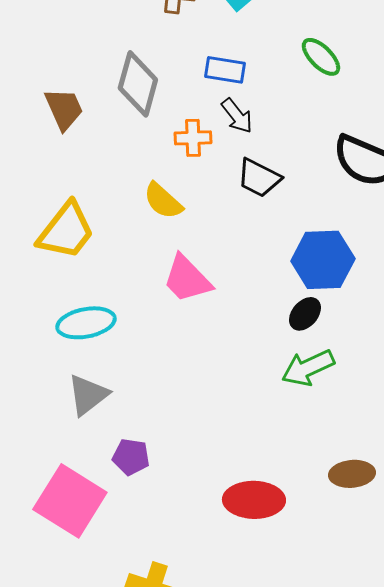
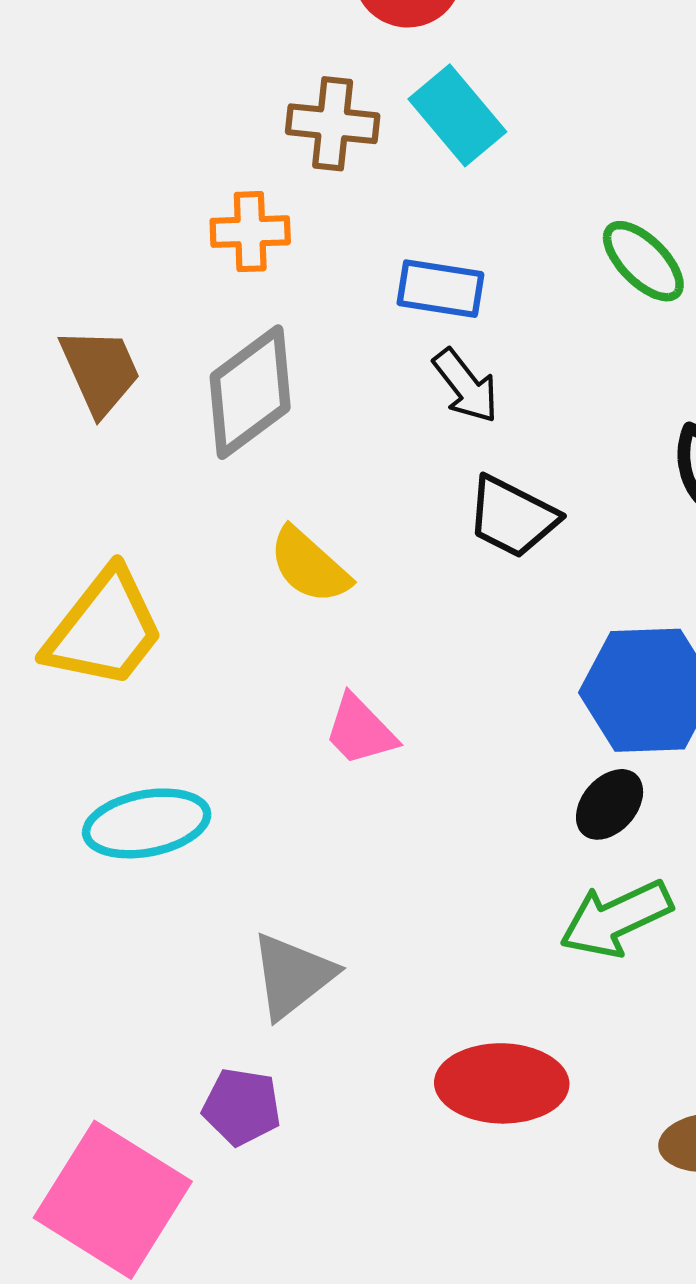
gray diamond: (138, 84) -> (250, 392), moved, turned 38
orange cross: (193, 138) -> (250, 232), moved
pink trapezoid: (187, 279) -> (360, 730), size x0.7
gray triangle: (88, 395) -> (292, 976), moved
red ellipse: (254, 500) -> (502, 1083), moved

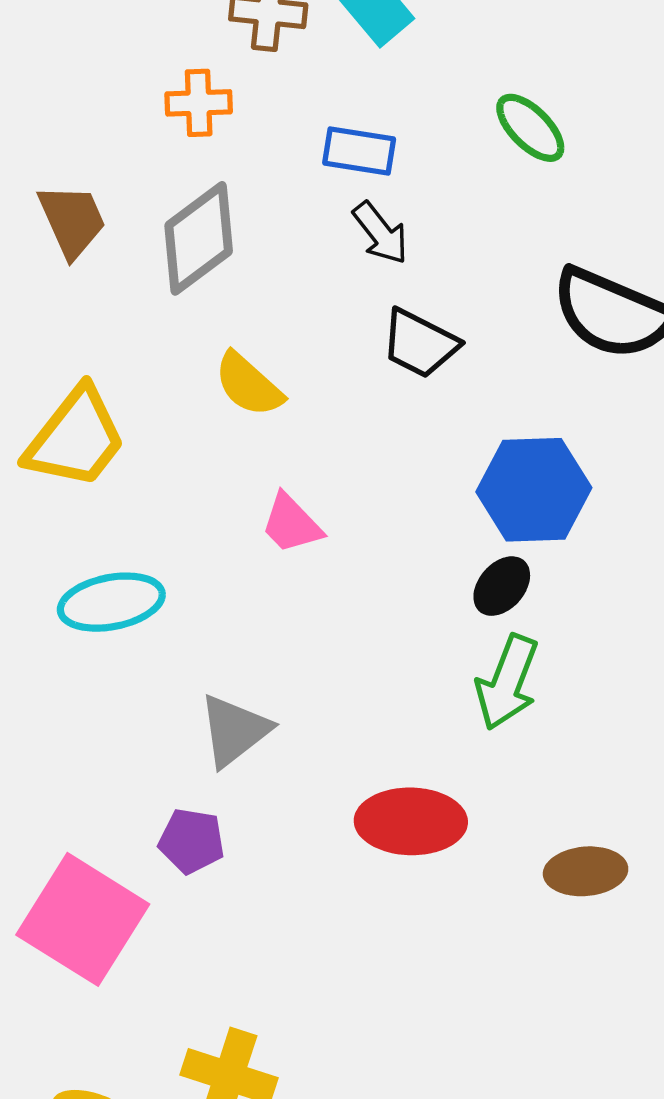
green arrow: (616, 919) -> (507, 682), turned -44

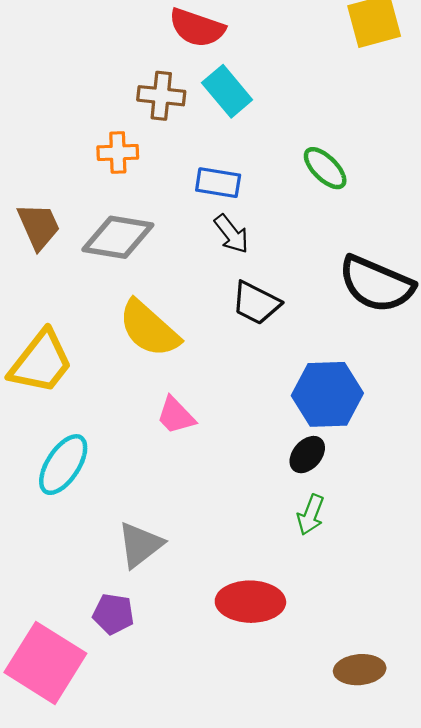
gray diamond: (199, 238) -> (118, 237), turned 46
yellow semicircle: (249, 385) -> (149, 329), size x1.4
cyan ellipse: (111, 602) -> (63, 465), turned -46
green arrow: (507, 682) -> (311, 515), size x0.7
brown ellipse: (586, 871) -> (360, 670), moved

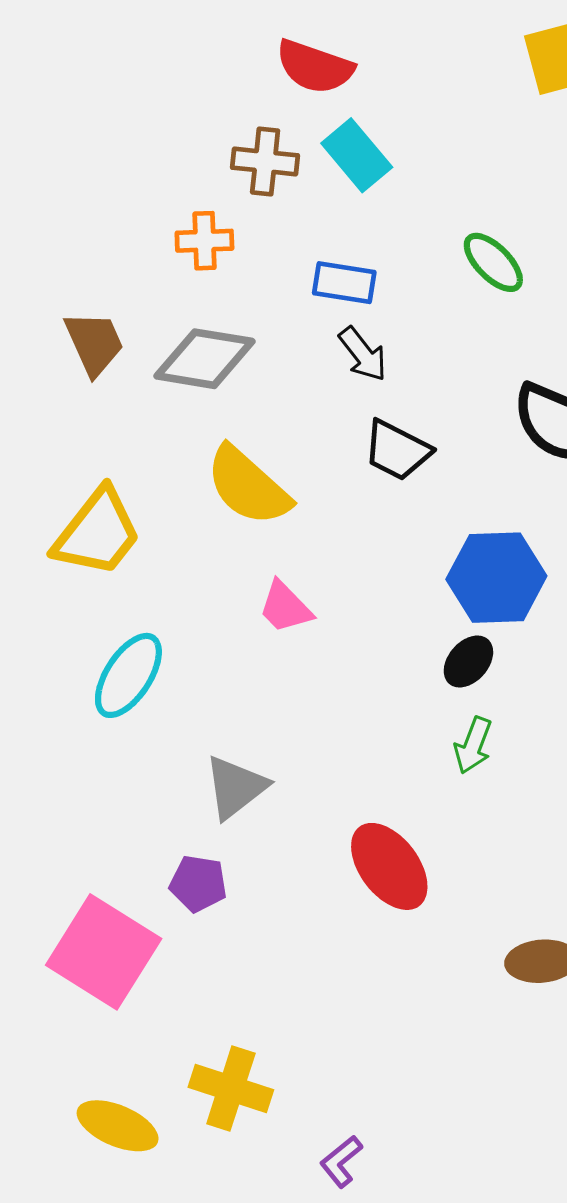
red ellipse: (250, 602) -> (389, 866), turned 52

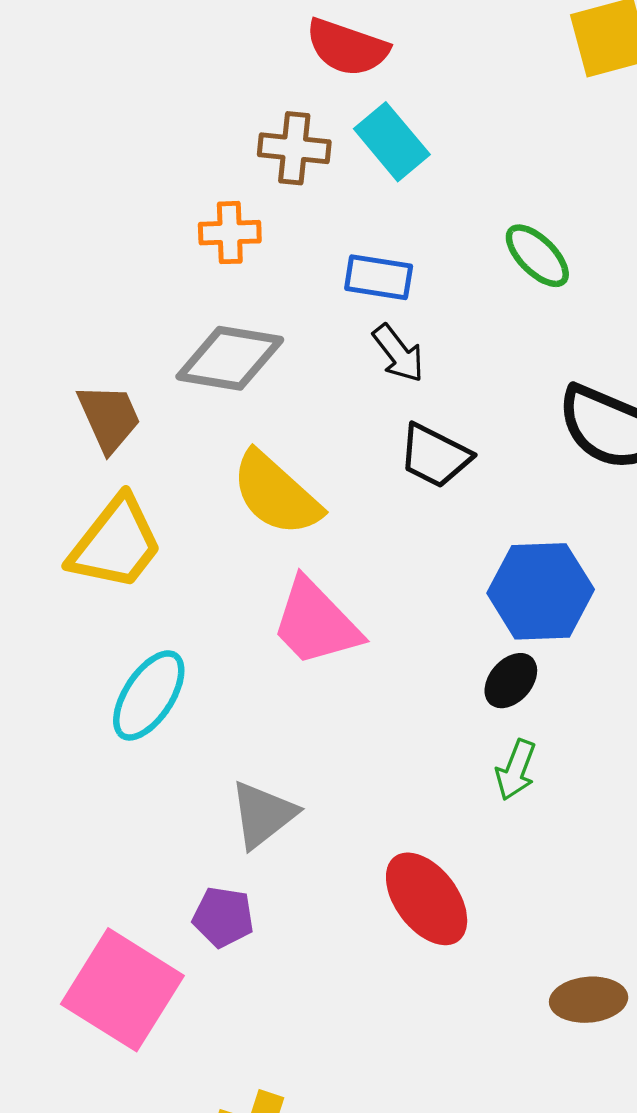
brown trapezoid: (94, 343) -> (109, 418), moved
pink trapezoid: (285, 607) -> (316, 623), size x1.6

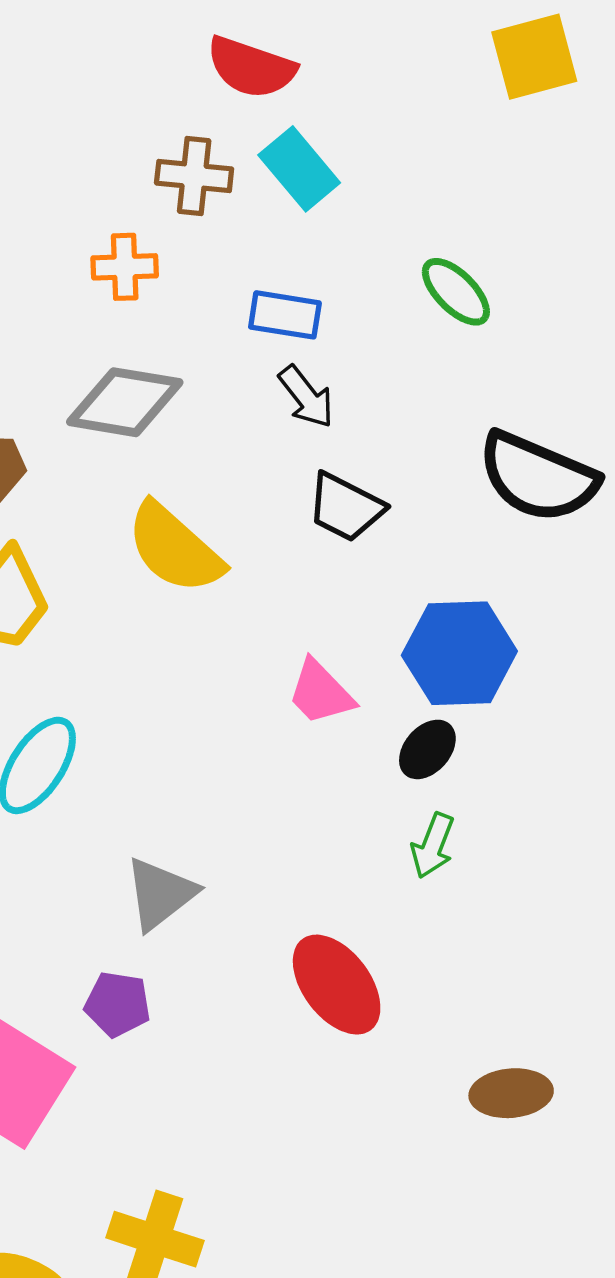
pink trapezoid: (316, 623) -> (321, 692), moved, size x0.7

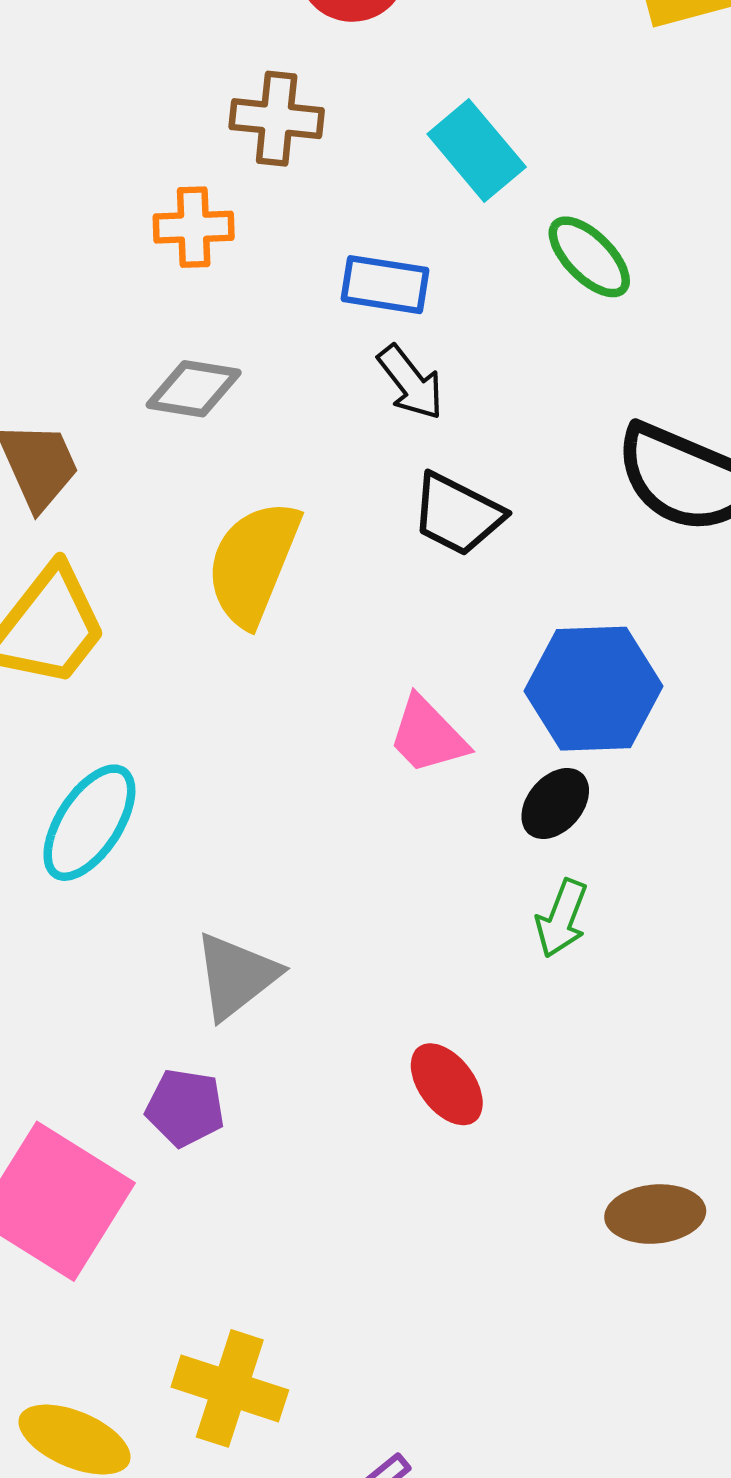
cyan rectangle: (299, 169) -> (477, 151), moved
gray diamond: (125, 402) -> (194, 389), size x0.7
yellow semicircle: (175, 548) -> (253, 563), turned 70
red ellipse: (337, 985) -> (447, 1084), size x0.7

